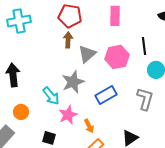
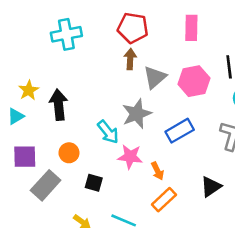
pink star: (68, 115) -> (130, 157), turned 30
black square: (49, 138) -> (94, 183), moved

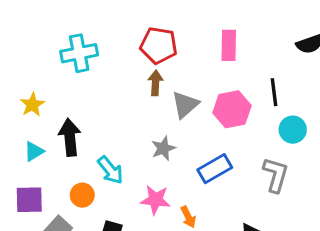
yellow star: (29, 90) -> (32, 105), moved
gray star: (137, 114) -> (163, 148), size x0.7
cyan triangle: (16, 116) -> (34, 151), moved
cyan arrow: (108, 132) -> (110, 170), moved

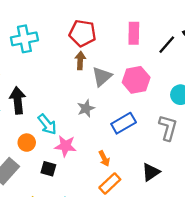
black line: (274, 92) -> (167, 45), moved, turned 48
pink star: (156, 200) -> (65, 146), moved

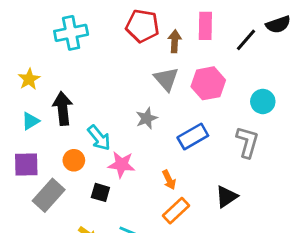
brown arrow: (80, 61) -> (175, 41), moved
gray triangle: (102, 76) -> (166, 79), turned -30

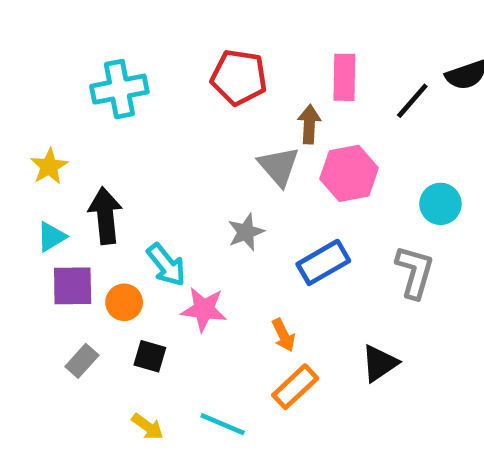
brown arrow: (175, 41) -> (309, 124), moved
purple square: (26, 164) -> (73, 286), moved
black square: (100, 192) -> (150, 356), moved
gray rectangle: (49, 195) -> (82, 361), size x0.6

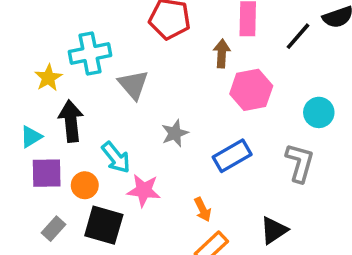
cyan cross: (119, 89) -> (90, 53), moved
yellow star: (49, 166) -> (48, 78), moved
gray triangle: (279, 166) -> (133, 85), moved
black square: (150, 356) -> (104, 225), size x1.6

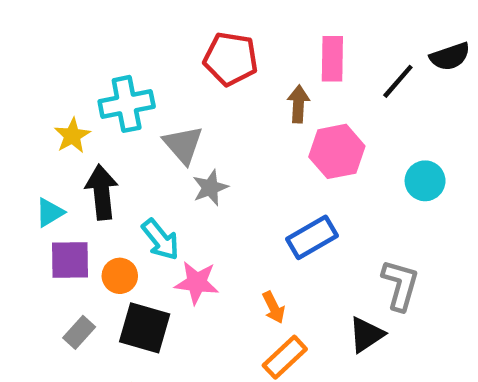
gray star: (175, 133) -> (210, 188), moved
gray L-shape: (300, 163) -> (400, 285), moved

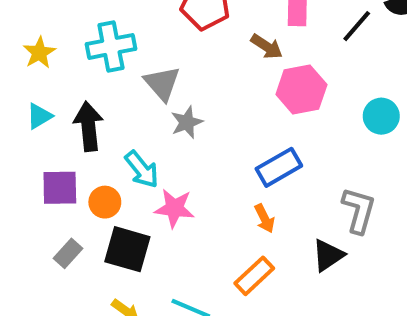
brown arrow: (298, 104) -> (267, 46), turned 120
yellow star: (72, 136) -> (39, 53), moved
cyan triangle: (50, 213) -> (39, 116), moved
orange arrow: (274, 307) -> (265, 218), moved

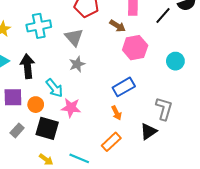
gray triangle: (162, 83) -> (74, 37), moved

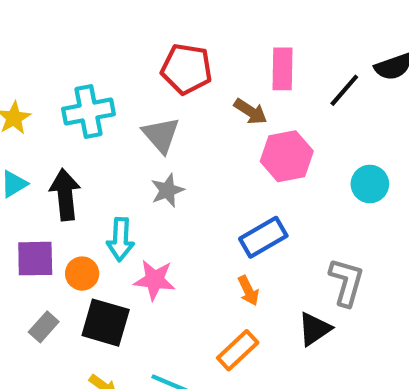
cyan arrow: (54, 88) -> (120, 239), turned 42

